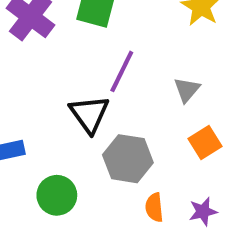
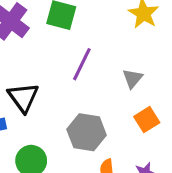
black triangle: (89, 114) -> (23, 97), moved

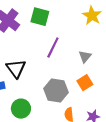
orange square: (147, 120) -> (85, 83), moved

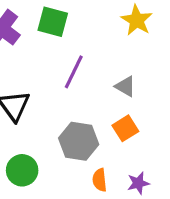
gray triangle: (85, 57) -> (125, 86), turned -40

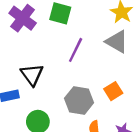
gray triangle: (125, 86) -> (117, 42), moved, size x1.5

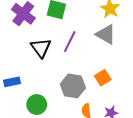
black triangle: (32, 75) -> (41, 48), moved

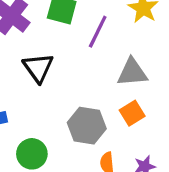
gray triangle: (106, 34) -> (132, 72), moved, turned -35
purple line: (70, 42) -> (98, 32), moved

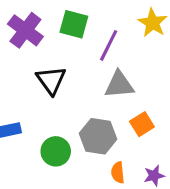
gray triangle: (132, 72) -> (119, 85), moved
green circle: (32, 154) -> (56, 151), moved

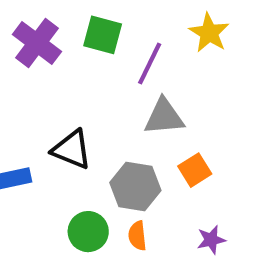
black triangle: (51, 80) -> (72, 150), moved, turned -32
green circle: (56, 151) -> (88, 232), moved
orange semicircle: (118, 173) -> (137, 236), moved

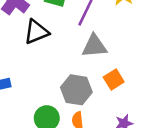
black triangle: (72, 150) -> (36, 32), moved, turned -44

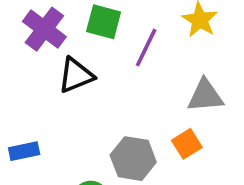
gray triangle: (94, 46) -> (205, 96), moved

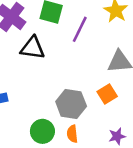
black triangle: (76, 75) -> (32, 48), turned 30

